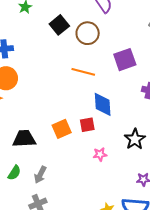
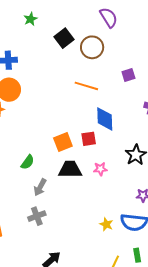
purple square: (125, 60) -> (128, 75), size x0.6
black trapezoid: (24, 139) -> (70, 169), moved
green semicircle: (14, 173) -> (28, 162), moved

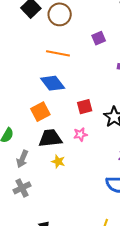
blue diamond: (105, 119) -> (53, 83), moved, turned -30
red square: (89, 139) -> (85, 107), moved
yellow star: (106, 224) -> (58, 162), moved

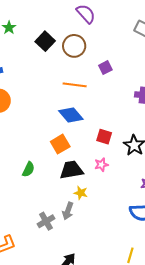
purple square: (99, 38) -> (105, 68), moved
red square: (85, 107) -> (104, 137), turned 35
gray arrow: (22, 159) -> (68, 211), moved

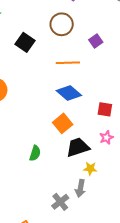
black square: (45, 41) -> (25, 42), moved

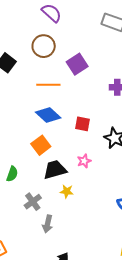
purple square: (96, 41) -> (77, 64), size x1.5
red square: (105, 109) -> (82, 124), moved
gray arrow: (80, 188) -> (48, 224), moved
gray cross: (60, 202) -> (33, 202), moved

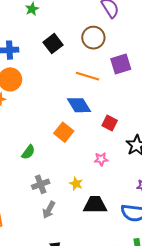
orange square: (41, 145) -> (64, 132), turned -30
black trapezoid: (55, 170) -> (95, 205), moved

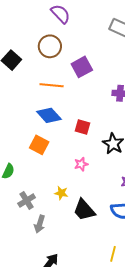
black trapezoid: (95, 205) -> (84, 210), turned -120

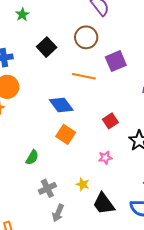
blue diamond: (49, 115) -> (61, 105), moved
red square: (82, 127) -> (110, 121), turned 35

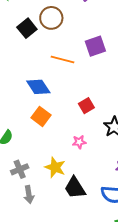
brown circle: (86, 37) -> (51, 18), moved
yellow star: (83, 184) -> (55, 167), size x1.5
gray arrow: (58, 213) -> (29, 195), turned -36

